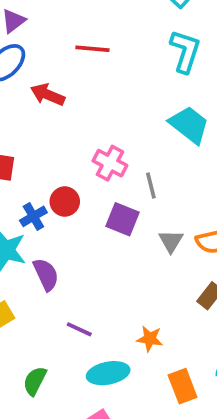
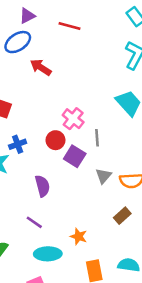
red line: (92, 49) -> (70, 26), moved
red circle: (65, 202) -> (56, 140), moved
purple semicircle: (46, 274) -> (42, 186), moved

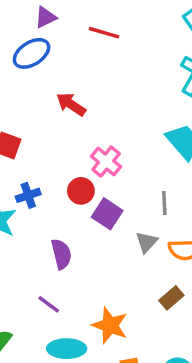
red arrow: (41, 67) -> (71, 104), moved
gray line: (97, 138) -> (164, 203), moved
orange star: (79, 236) -> (110, 325), size x1.5

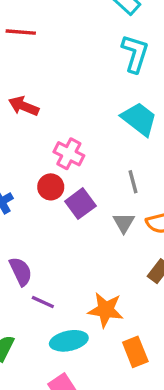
red line: (104, 33) -> (21, 32), moved
purple square: (107, 214) -> (80, 204), turned 32
purple semicircle: (61, 254) -> (21, 271), moved

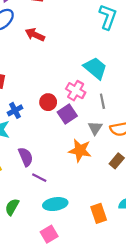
red arrow: (24, 106) -> (35, 35), moved
cyan trapezoid: (139, 119) -> (95, 68), moved
pink cross: (69, 154) -> (76, 91), moved
orange star: (106, 310) -> (80, 150), moved

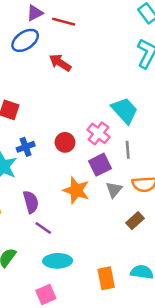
purple square: (67, 114) -> (100, 165), moved
gray triangle: (95, 128) -> (114, 190), moved
orange star: (80, 150) -> (76, 190), moved

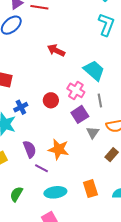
red arrow: (60, 63) -> (56, 50), moved
orange star: (76, 190) -> (59, 149), moved
orange rectangle: (106, 278) -> (90, 189), moved

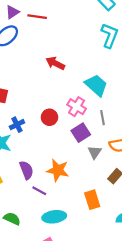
orange rectangle: (90, 189) -> (92, 200), moved
green semicircle: (16, 194) -> (12, 219), turned 84

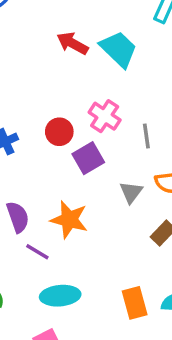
cyan trapezoid: (96, 85) -> (119, 49), moved
purple square: (81, 133) -> (88, 158), moved
orange rectangle: (92, 200) -> (135, 303), moved

